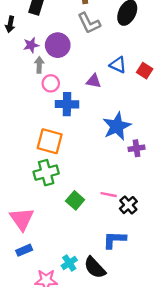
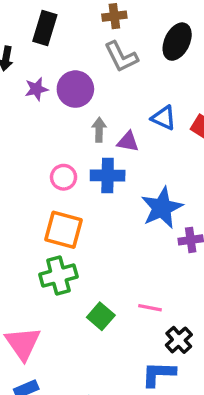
gray arrow: (39, 65) -> (99, 130), moved
pink circle: (51, 83) -> (64, 177), moved
blue cross: (67, 104) -> (108, 176), moved
black cross: (128, 205) -> (179, 340), moved

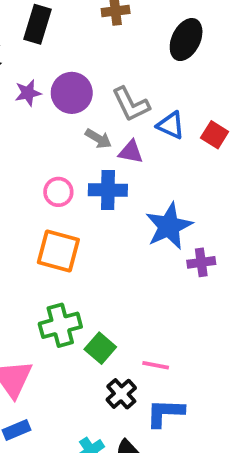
gray L-shape: (121, 57) -> (131, 104), moved
gray arrow: (99, 130) -> (98, 139), turned 120
green cross: (58, 276) -> (60, 325), moved
pink line: (150, 308) -> (156, 365), moved
black cross: (179, 340) -> (121, 394), moved

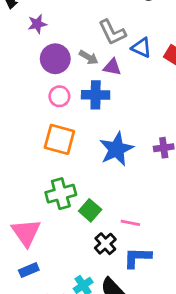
purple circle: (72, 93) -> (55, 59), moved
blue star: (169, 226) -> (116, 149), moved

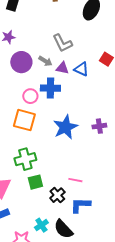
blue triangle: (141, 48) -> (81, 69), moved
pink circle: (59, 96) -> (30, 96), moved
green square: (90, 210) -> (35, 182), moved, turned 35

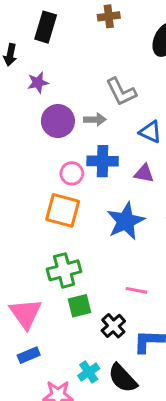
gray arrow: (45, 61) -> (95, 119), turned -32
purple triangle: (62, 68) -> (144, 173), moved
pink line: (75, 180) -> (136, 290), moved

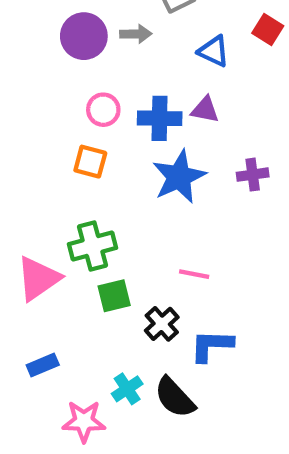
blue cross: (103, 161) -> (160, 118), moved
orange square: (63, 210) -> (90, 162), size x0.7
pink triangle: (26, 313) -> (38, 278), moved, turned 30

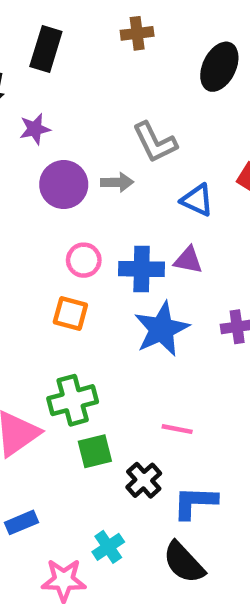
black semicircle: (175, 397) -> (184, 562), moved

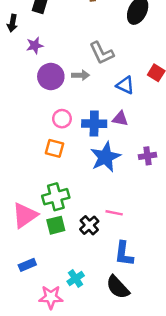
green square: (95, 451) -> (56, 225), moved
black cross: (144, 480) -> (89, 225), moved
blue L-shape: (195, 502) -> (124, 254), turned -85

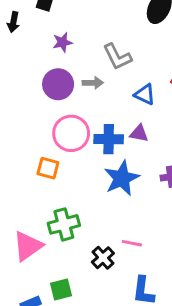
purple star: (35, 46) -> (62, 42), moved
pink circle: (62, 119) -> (71, 133), size x1.6
orange square: (55, 148) -> (48, 168), moved
green square: (56, 225) -> (61, 289), moved

